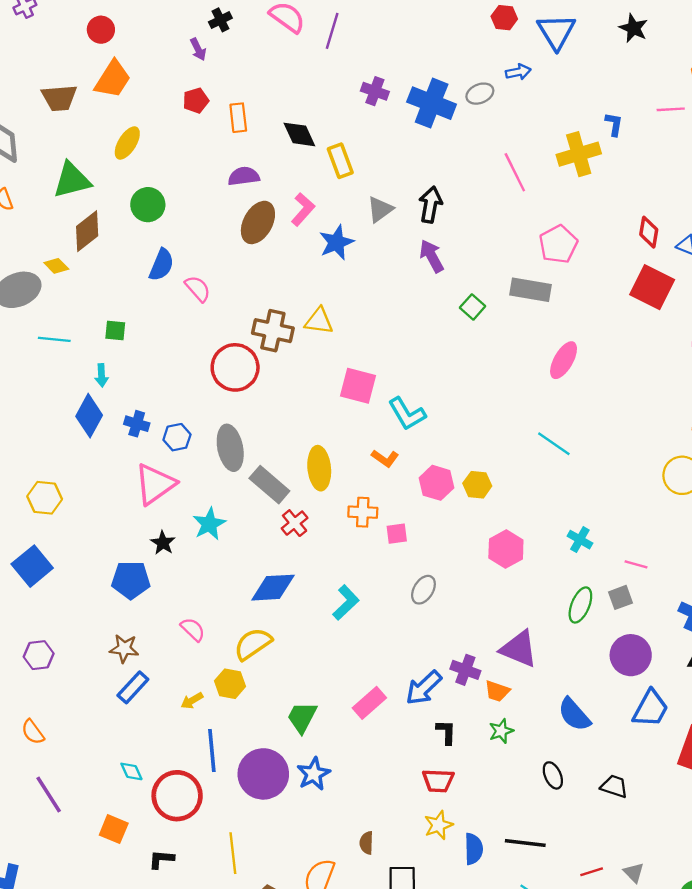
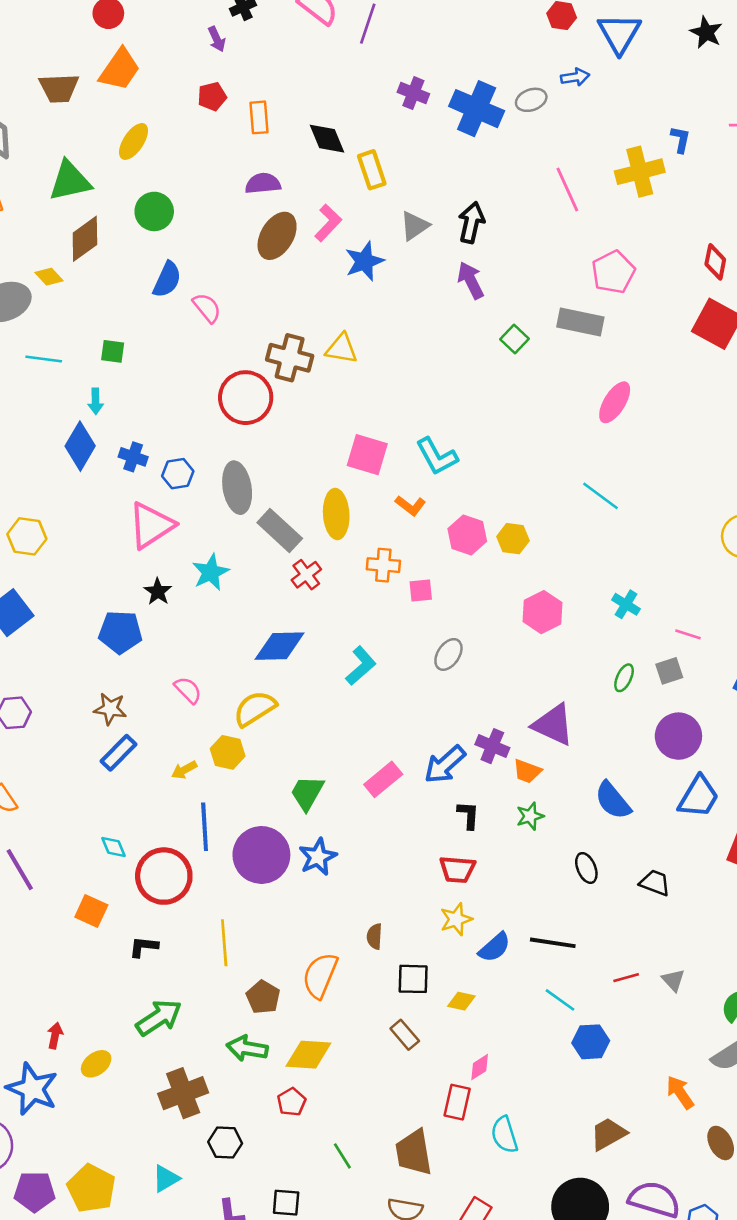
pink square: (358, 386) -> (367, 455), moved
green ellipse: (580, 605) -> (624, 678), size x0.7
blue semicircle: (474, 849) -> (495, 947), turned 48

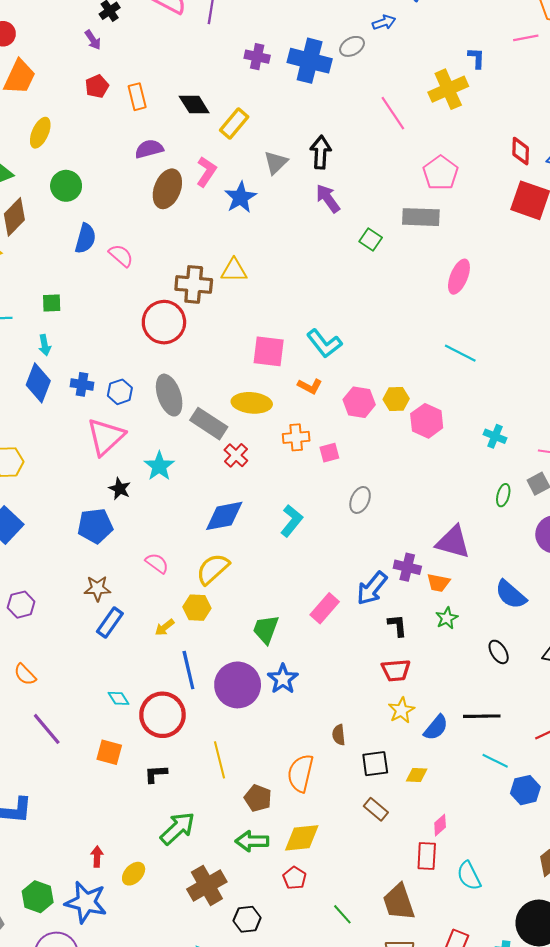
yellow rectangle: (372, 170) -> (234, 124), turned 68
yellow ellipse: (336, 514) -> (252, 403), turned -72
pink hexagon: (543, 612) -> (427, 421), moved

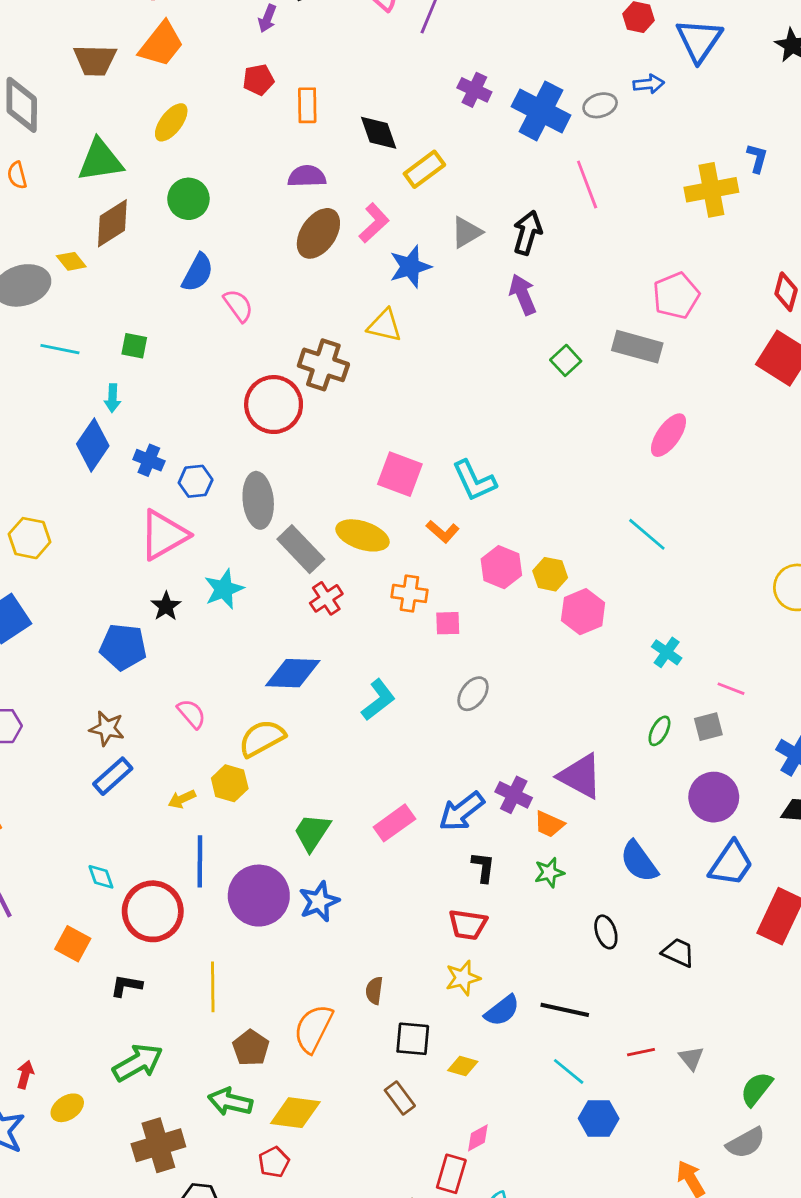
purple arrow: (93, 40) -> (267, 18), turned 42
pink line: (393, 113) -> (587, 184), moved
yellow triangle: (234, 270) -> (385, 325), moved

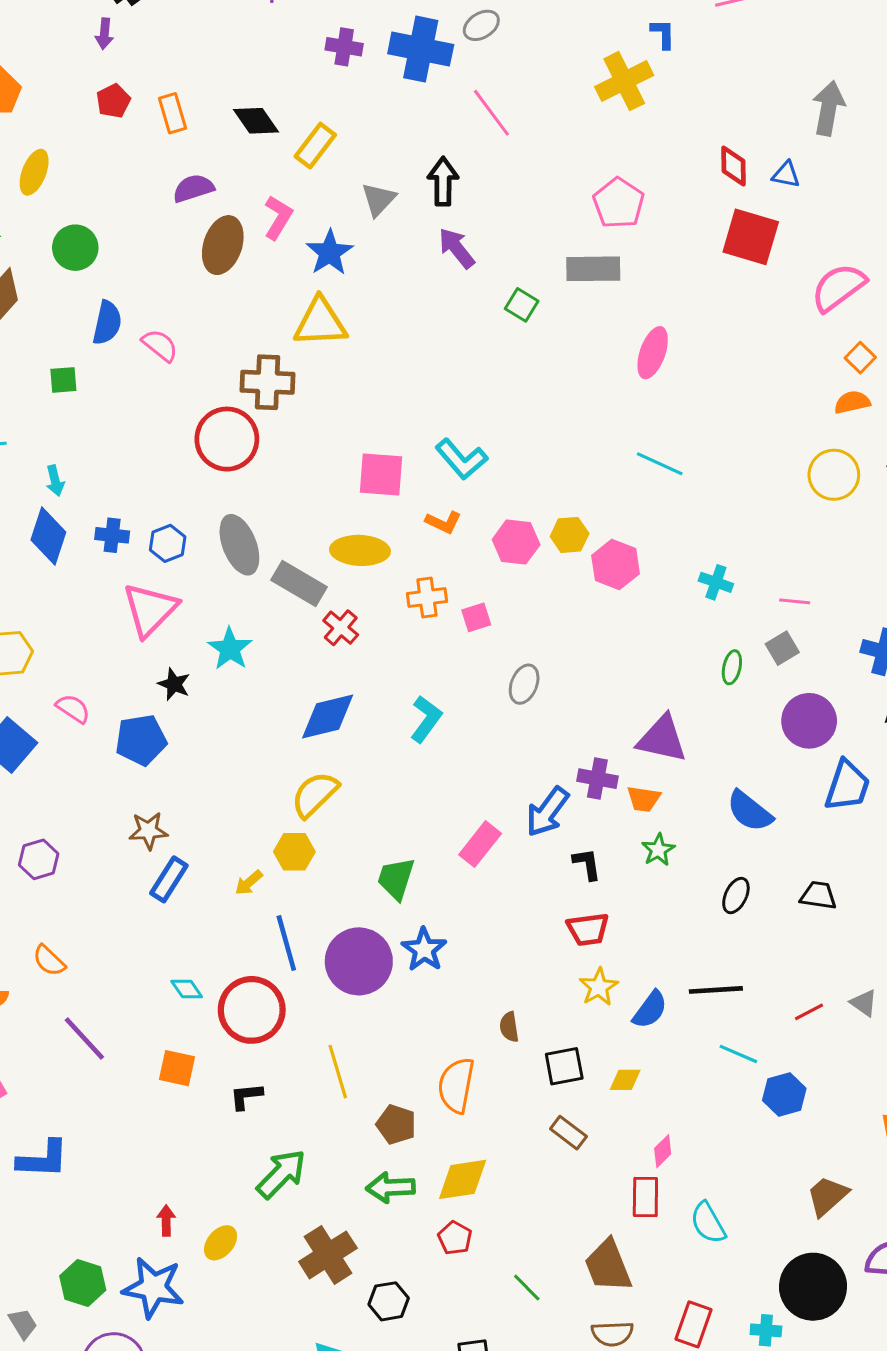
yellow triangle: (385, 325) -> (320, 322), size x1.4
green square: (134, 346) -> (63, 380), moved
pink semicircle: (192, 714) -> (73, 709), moved
black ellipse: (606, 932) -> (736, 896), turned 60

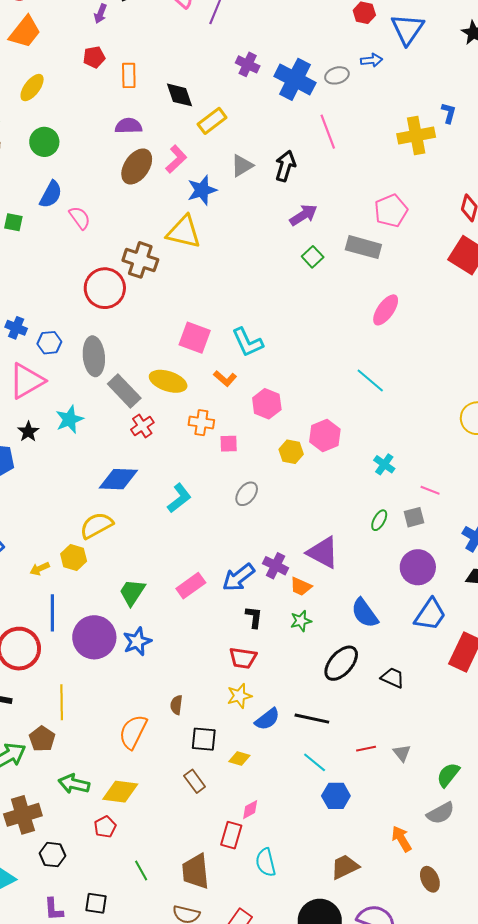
purple arrow: (457, 248) -> (303, 215), moved, turned 80
yellow hexagon: (570, 535) -> (291, 452), moved
black ellipse: (736, 896) -> (341, 663), size x1.6
brown pentagon: (396, 1124) -> (42, 739), moved

